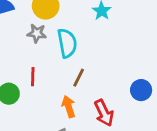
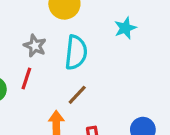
gray star: (37, 33) -> (35, 46), moved

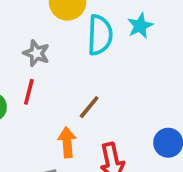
cyan semicircle: (76, 52) -> (100, 35), moved

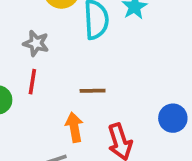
brown line: (89, 107) -> (93, 91), turned 55

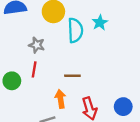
blue circle: (173, 118) -> (123, 107), moved

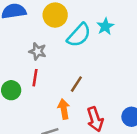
cyan semicircle: (75, 30) -> (79, 35), turned 45
brown line: (72, 76) -> (76, 84), turned -56

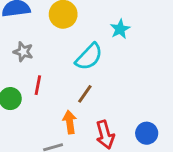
cyan semicircle: (79, 35) -> (89, 57), moved
gray star: (38, 51) -> (23, 52), moved

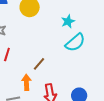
cyan semicircle: (89, 57) -> (75, 43), moved

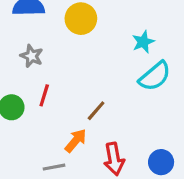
orange arrow: (26, 82) -> (76, 141), turned 42

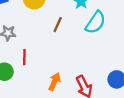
brown line: (96, 111) -> (58, 25), moved

